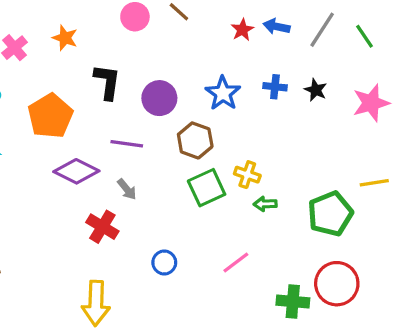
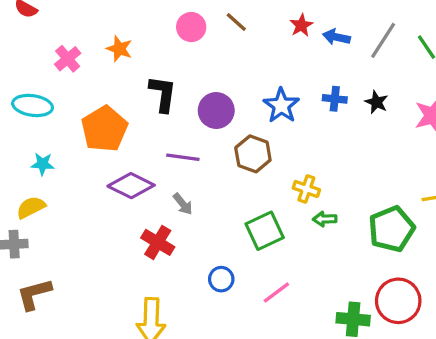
red star: (242, 30) -> (301, 25), moved
green square: (207, 188) -> (265, 231), moved
pink line: (236, 262) -> (276, 292), moved

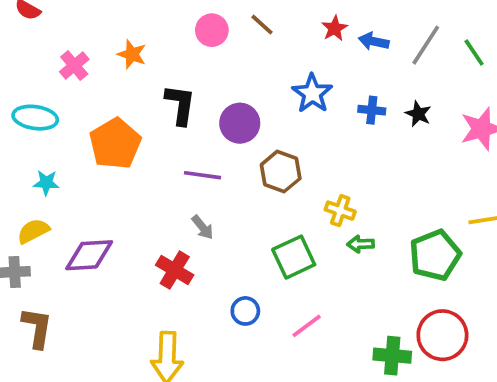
blue star: (281, 105) -> (312, 93), moved
purple diamond: (131, 186) -> (89, 255), moved, turned -30
brown L-shape: (34, 294) -> (37, 328), turned 114

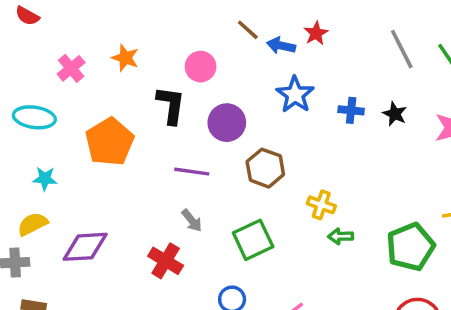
pink circle: (212, 30) -> (201, 67), moved
blue arrow: (374, 41) -> (281, 46), moved
gray line: (426, 45) -> (402, 49), turned -60
green square: (294, 257) -> (253, 240), moved

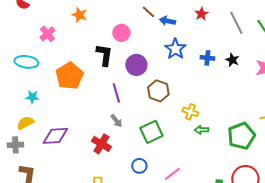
red star: (316, 33) -> (201, 14), moved
orange star: (125, 58) -> (79, 15), moved
purple line: (192, 172) -> (116, 93), turned 66

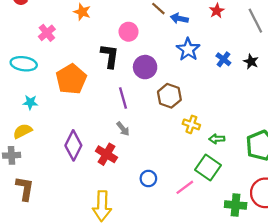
blue cross: (207, 58) -> (223, 59), turned 32
yellow cross: (190, 112) -> (191, 124), moved
green square: (151, 132) -> (208, 167), moved, turned -30
purple diamond: (55, 136) -> (73, 145), moved, turned -60

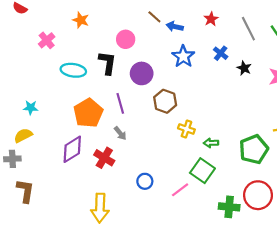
blue cross: (223, 59) -> (221, 53), moved
cyan ellipse: (24, 64) -> (73, 70), moved
orange pentagon: (71, 79) -> (88, 113), moved
purple diamond: (73, 145) -> (72, 149), turned 32

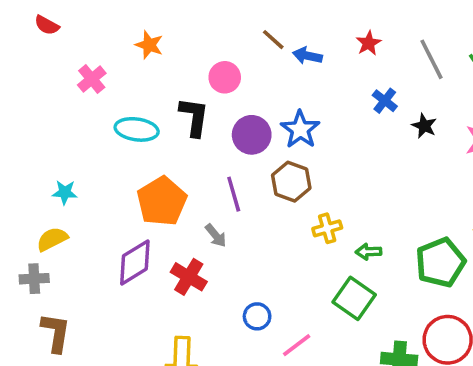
blue star: (183, 56) -> (300, 129), moved
purple line: (120, 103) -> (234, 194), moved
yellow cross: (186, 129) -> (327, 228), turned -35
pink line: (180, 190) -> (297, 345), moved

